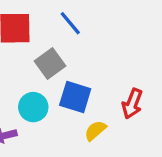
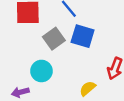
blue square: (75, 97) -> (83, 36), moved

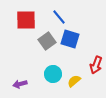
cyan circle: (41, 71) -> (53, 74), moved

